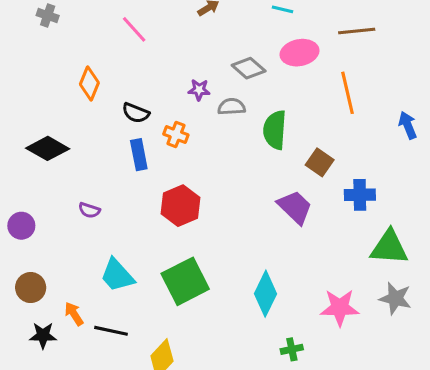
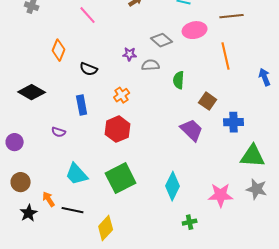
green semicircle: (275, 130) -> (179, 80), size x0.7
orange cross: (176, 135) -> (122, 95), moved, turned 35
blue rectangle: (139, 155) -> (82, 105), moved
black star: (43, 335) -> (29, 213), turned -30

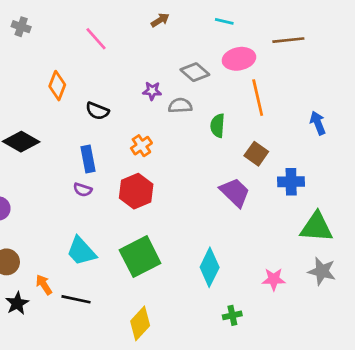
orange line: (226, 56) -> (258, 98), moved
blue arrow: (265, 77) -> (318, 123), moved
purple semicircle: (59, 132) -> (83, 190), moved
pink star: (221, 195) -> (274, 279), size x0.7
yellow diamond: (106, 228) -> (140, 323), moved

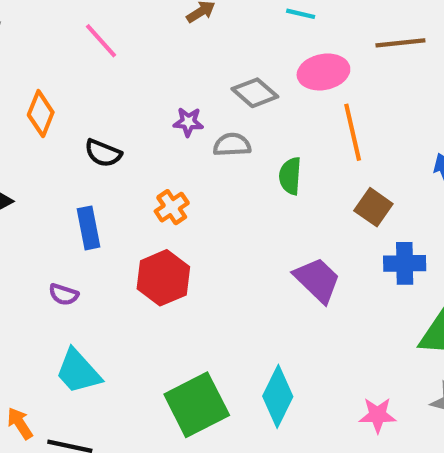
brown square: (256, 154) -> (373, 207), moved
purple semicircle: (83, 190) -> (64, 294), moved
green square: (140, 257) -> (197, 405), moved

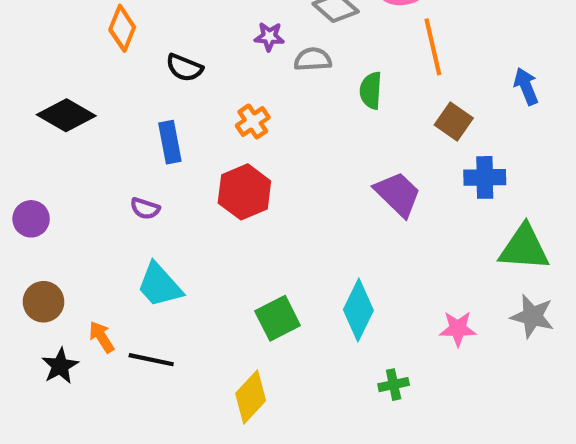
green square: (197, 405) -> (278, 318), size x0.7

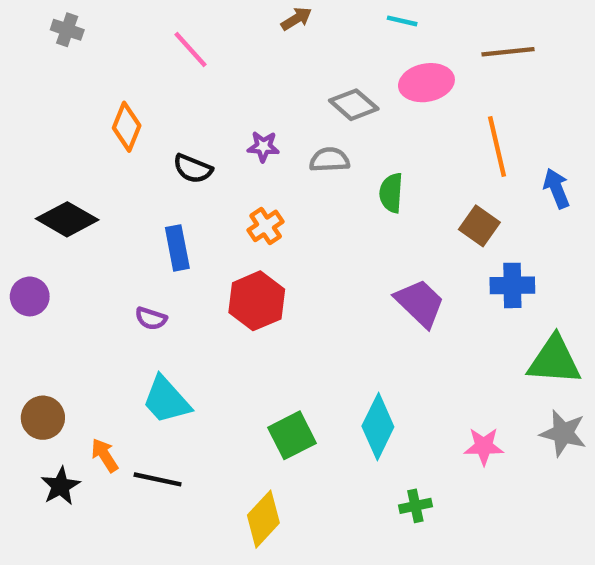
purple star: (269, 37) -> (263, 147), moved
orange line: (433, 47) -> (497, 147), moved
purple circle: (31, 219) -> (30, 296), moved

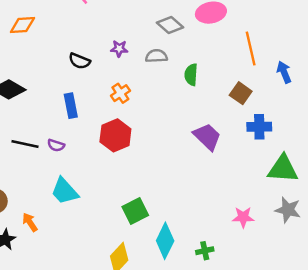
orange diamond: (127, 127) -> (22, 25), moved, turned 65
cyan diamond: (378, 427) -> (165, 241), moved
black line: (158, 479) -> (25, 144), moved

